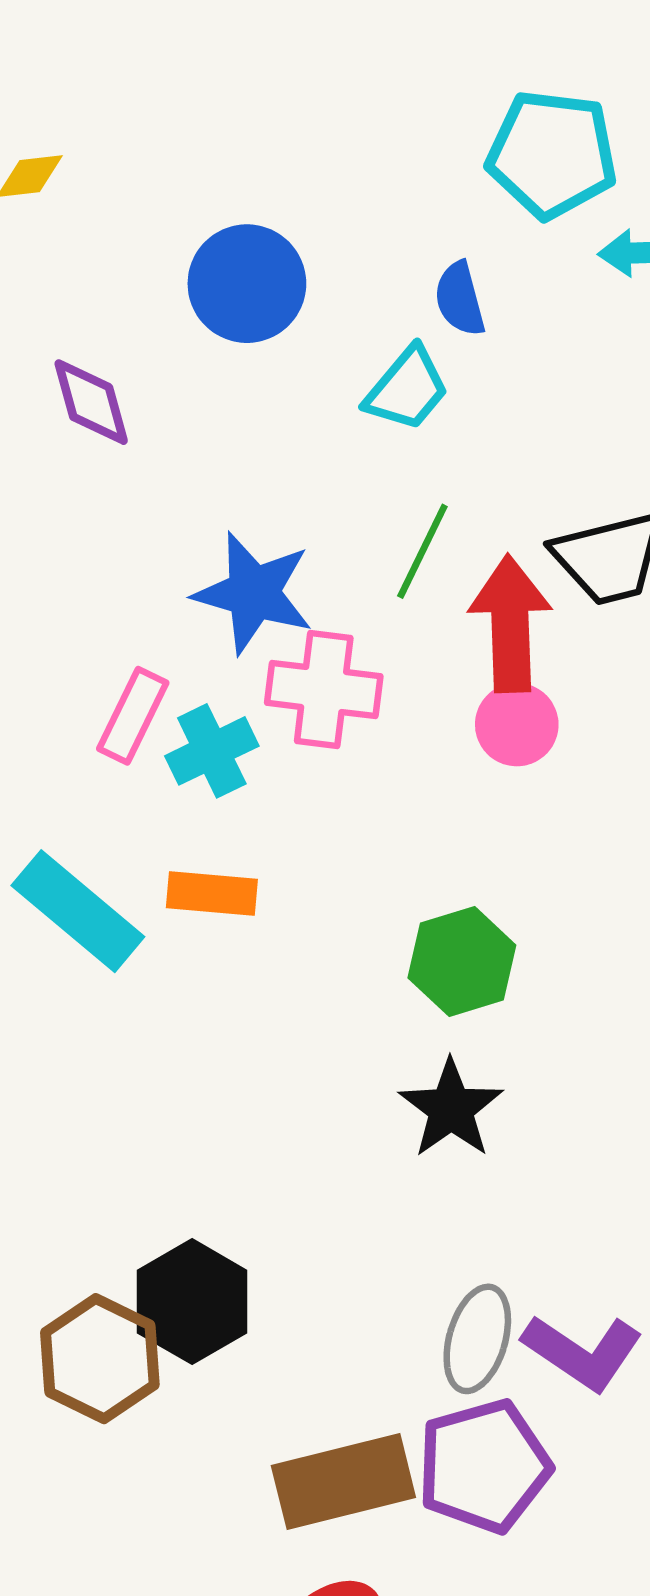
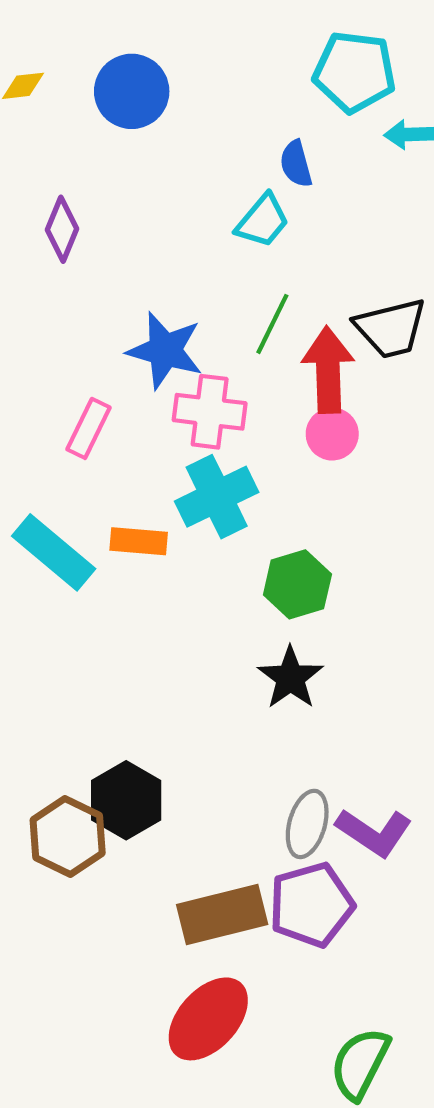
blue circle: (247, 284) -> (132, 91), moved
purple diamond: (91, 402) -> (62, 229), turned 38
cyan cross: (212, 751) -> (217, 497), moved, size x1.4

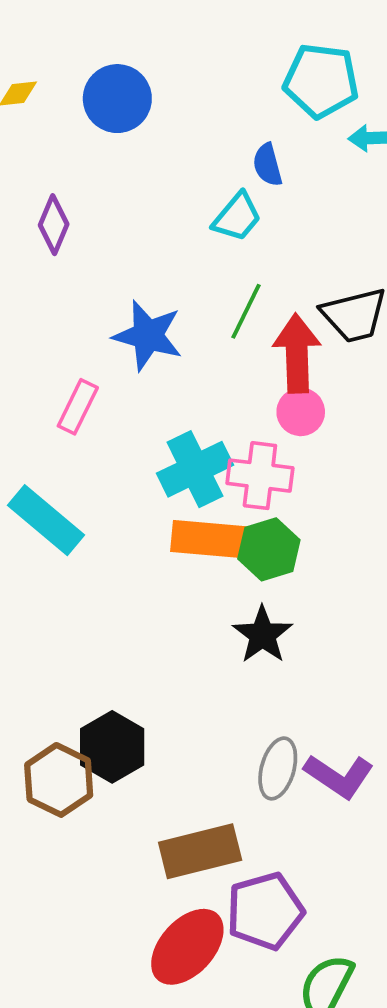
pink cross: (210, 412) -> (260, 476), moved
orange rectangle: (139, 541) -> (210, 539), moved, size x1.5
purple pentagon: (311, 905) -> (265, 911), moved

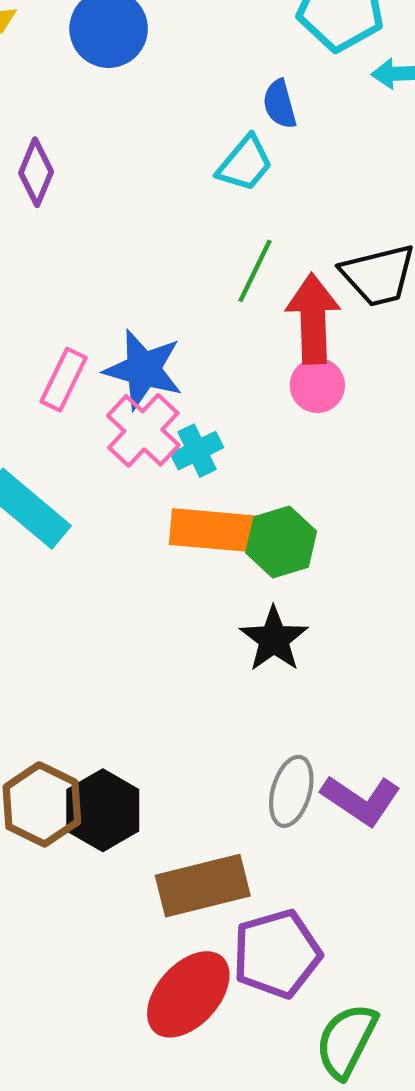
blue star: (148, 335) -> (143, 369), moved
cyan cross: (195, 469) -> (197, 451), size x0.6
pink cross: (260, 476) -> (143, 430), moved, turned 36
black hexagon: (112, 747) -> (103, 810), moved

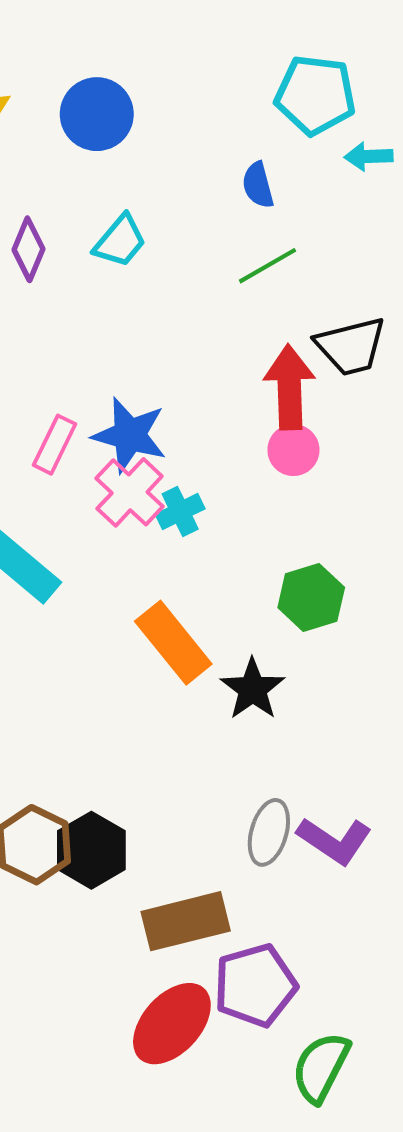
cyan trapezoid: (245, 164) -> (120, 241), moved
green line: (255, 271) -> (268, 266), moved, turned 34
orange rectangle: (214, 530) -> (173, 643), moved, turned 46
green hexagon: (281, 542) -> (311, 598), moved

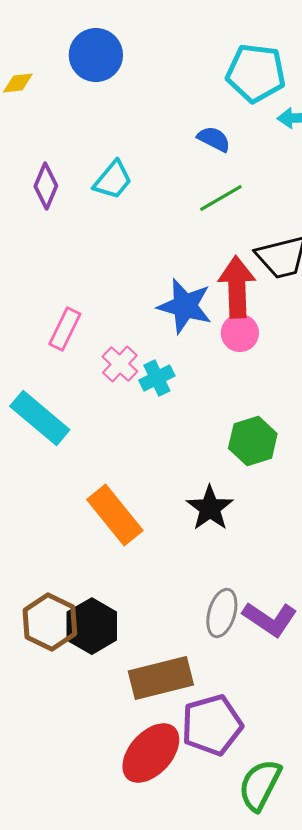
blue circle: (97, 114) -> (96, 55), moved
blue semicircle: (258, 185) -> (214, 139), turned 132
blue star: (130, 435) -> (185, 306), moved
pink cross: (130, 492) -> (120, 364), size x0.7
orange rectangle: (173, 643) -> (115, 515), moved

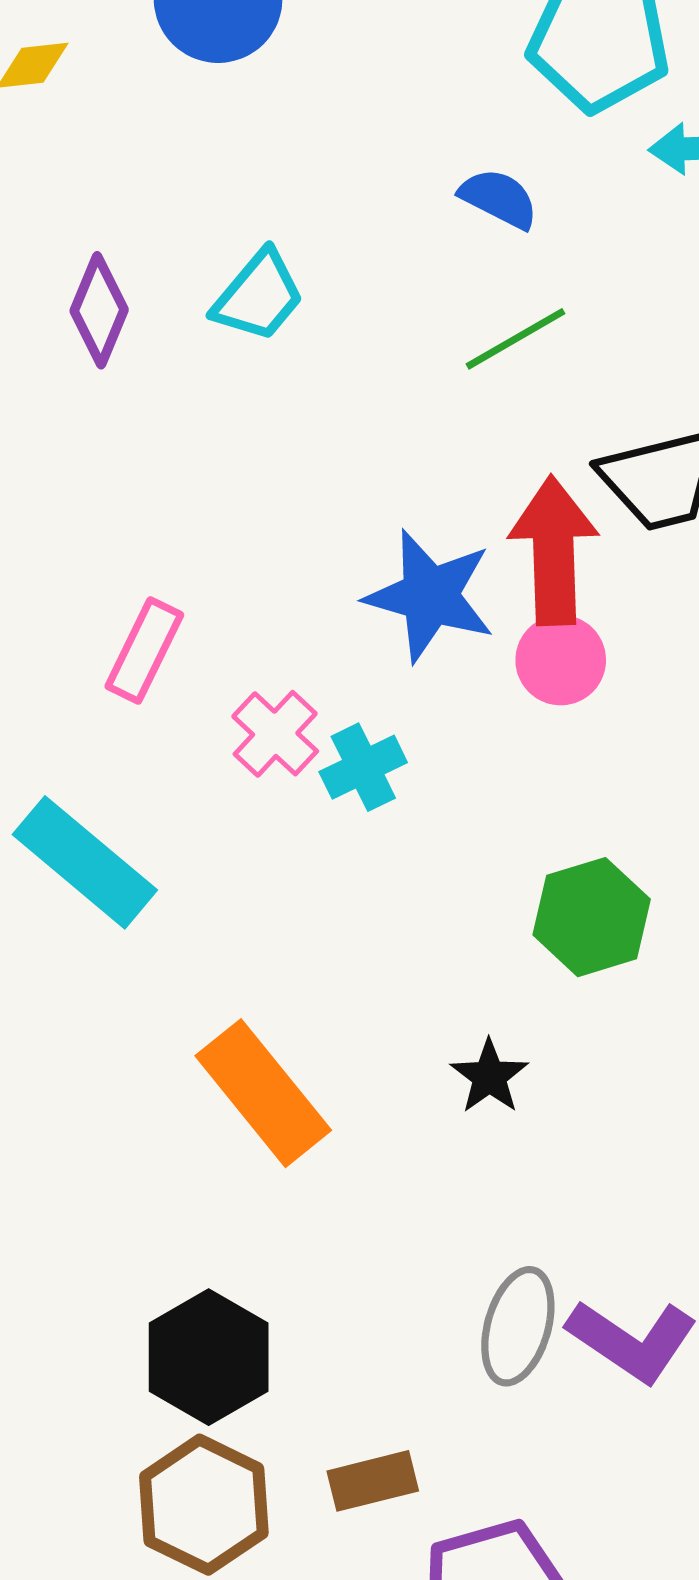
black star: (210, 508) -> (489, 1076), size x0.7
brown hexagon: (50, 622) -> (204, 1505), moved
brown rectangle: (161, 678) -> (373, 1481), size x0.6

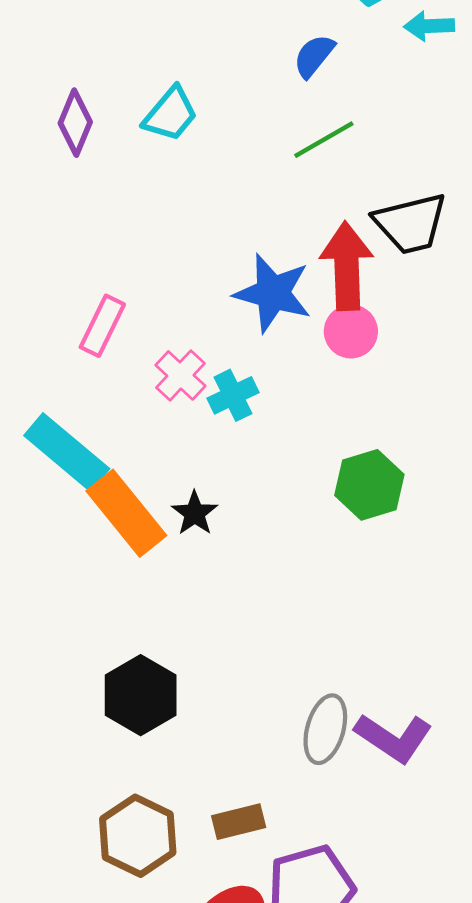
blue semicircle: (499, 198) -> (314, 56), turned -78
black star: (489, 1076) -> (195, 513), moved
orange rectangle: (263, 1093) -> (126, 513), moved
black hexagon: (209, 1357) -> (141, 695), moved

